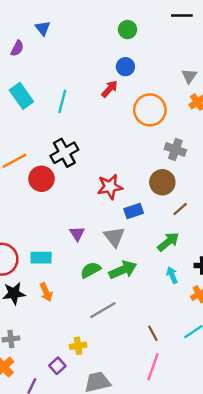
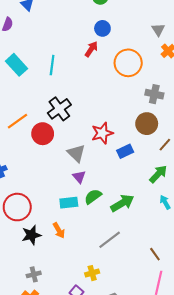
gray triangle: (114, 237) -> (76, 153), moved
cyan rectangle: (41, 258) -> (69, 203), moved
green semicircle: (91, 270) -> (93, 196), moved

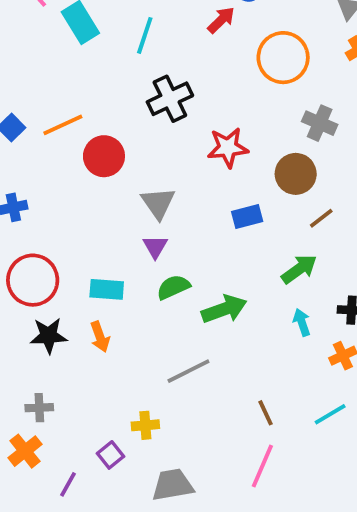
black cross: (59, 109) -> (170, 99), moved
red star: (102, 133) -> (228, 148), moved
cyan rectangle: (69, 203) -> (107, 289), moved

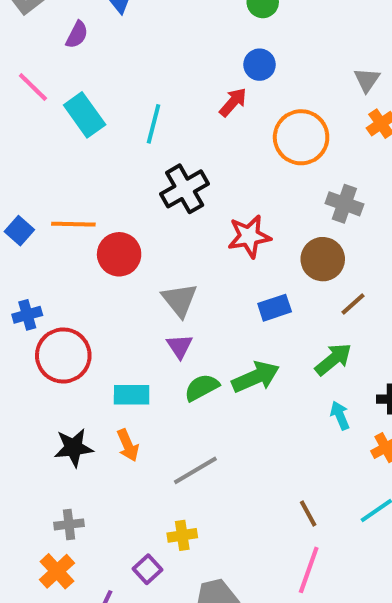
orange line: (63, 125) -> (73, 224), turned 30
red circle: (33, 280) -> (63, 355), moved
green arrow: (224, 309) -> (256, 377), moved
gray line: (188, 371) -> (195, 470), moved

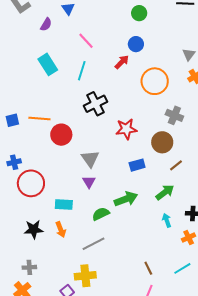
pink line: (33, 87) -> (86, 41), moved
blue square: (19, 231) -> (12, 120), turned 32
green semicircle: (202, 387) -> (101, 214), moved
yellow cross: (182, 535) -> (85, 276), size x1.5

